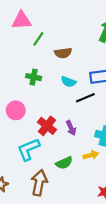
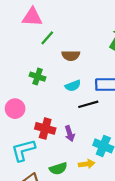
cyan semicircle: (68, 82) -> (73, 86), turned -48
red cross: (47, 126) -> (45, 128), turned -30

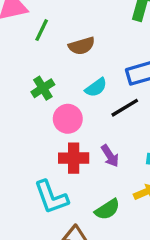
green cross: (38, 77) -> (43, 88), turned -35
pink circle: (15, 109) -> (68, 119), moved
cyan L-shape: (23, 150) -> (51, 197), turned -80

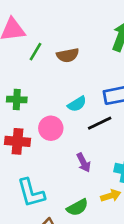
brown semicircle: (82, 46) -> (68, 55), moved
green cross: (43, 88) -> (17, 99), moved, turned 30
red cross: (74, 158) -> (17, 141), moved

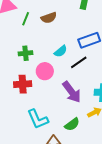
green cross: (17, 99) -> (25, 53), moved
purple arrow: (84, 163) -> (72, 92), size x1.6

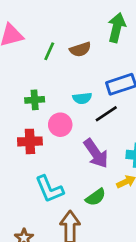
brown semicircle: (49, 18) -> (80, 49), moved
green line: (26, 19) -> (49, 51), moved
cyan semicircle: (61, 51) -> (82, 98), turned 32

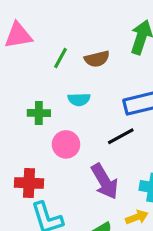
cyan semicircle: (82, 98) -> (79, 99), moved
red cross: (30, 141) -> (29, 183), moved

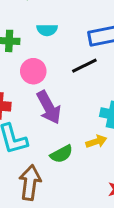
purple arrow: (105, 181) -> (49, 107), moved

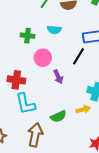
black line: (84, 66) -> (78, 56), turned -36
purple arrow: (49, 107) -> (58, 77), moved, size x0.6

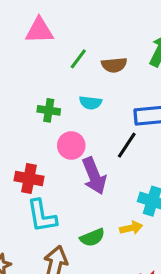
purple arrow: (58, 77) -> (94, 176), size x1.6

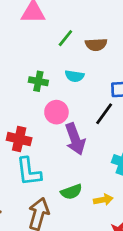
yellow arrow: (131, 228) -> (103, 200), moved

